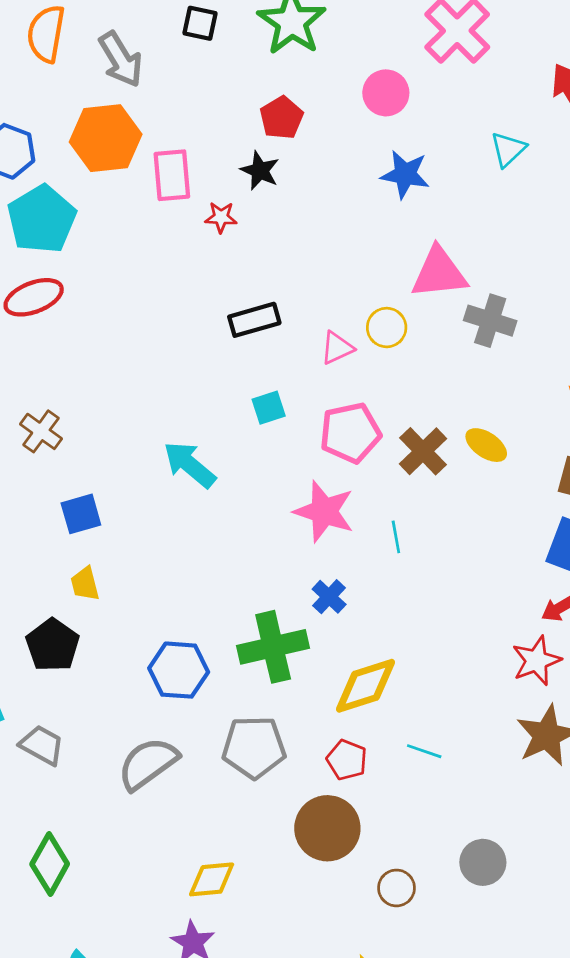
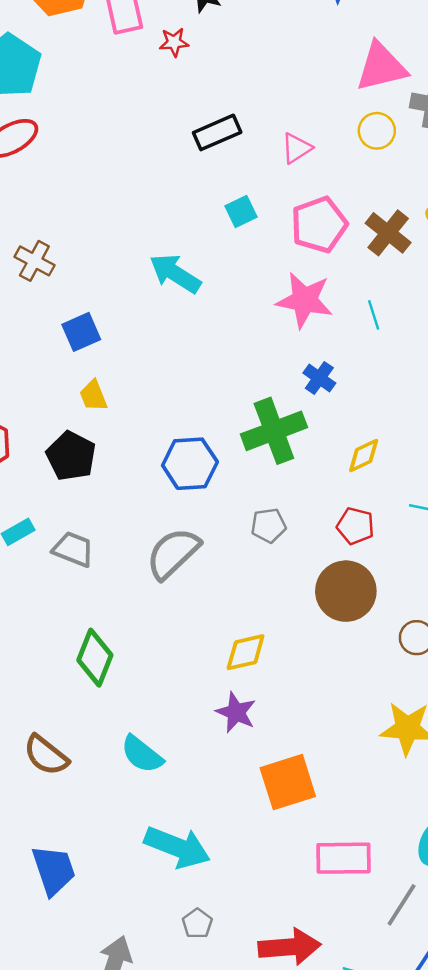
yellow circle: (387, 328) -> (377, 131), moved
yellow diamond: (365, 686) -> (364, 455), size x0.6
gray pentagon: (254, 747) -> (269, 525), size x0.6

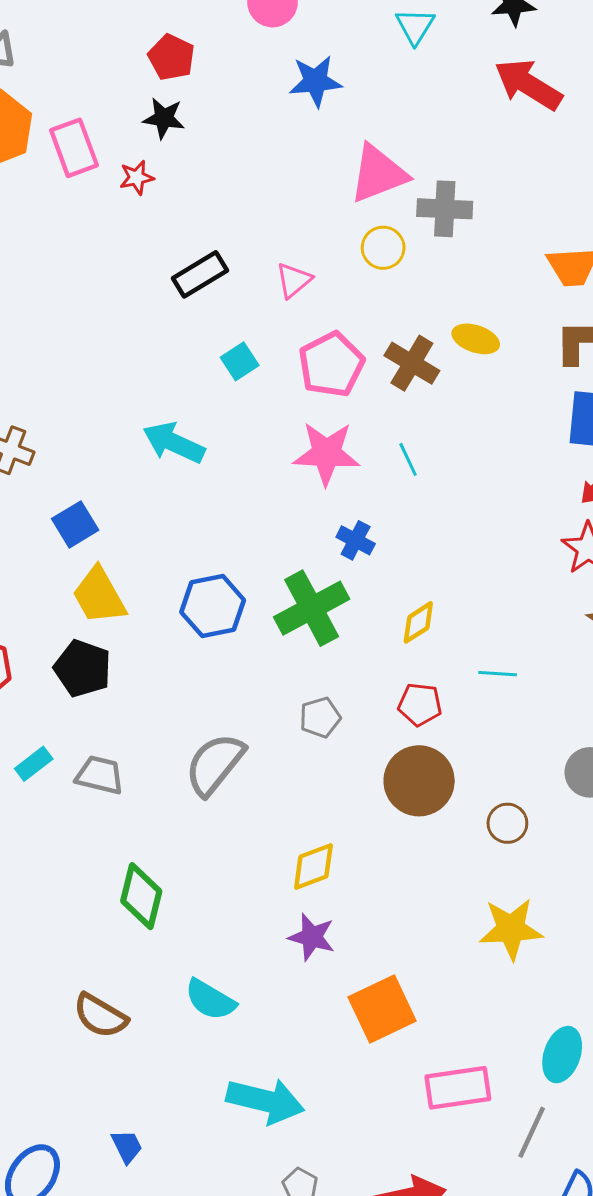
yellow trapezoid: (93, 396) -> (99, 596), size x1.6
blue hexagon: (190, 464) -> (213, 606), moved
blue trapezoid: (54, 870) -> (127, 1146), size x0.6

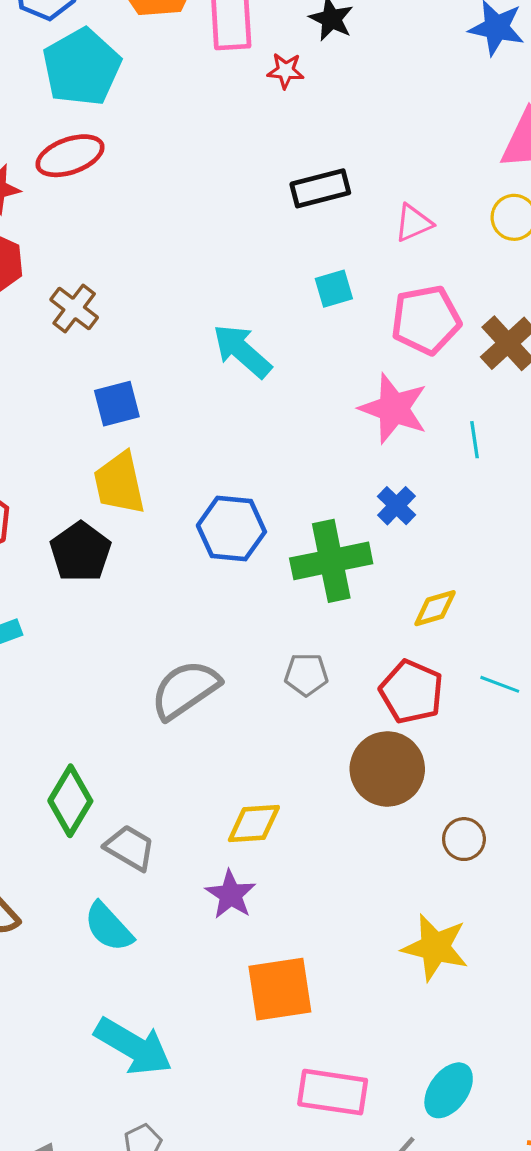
red pentagon: (420, 704) -> (411, 692), size x1.4
gray trapezoid: (100, 775) -> (130, 848), moved

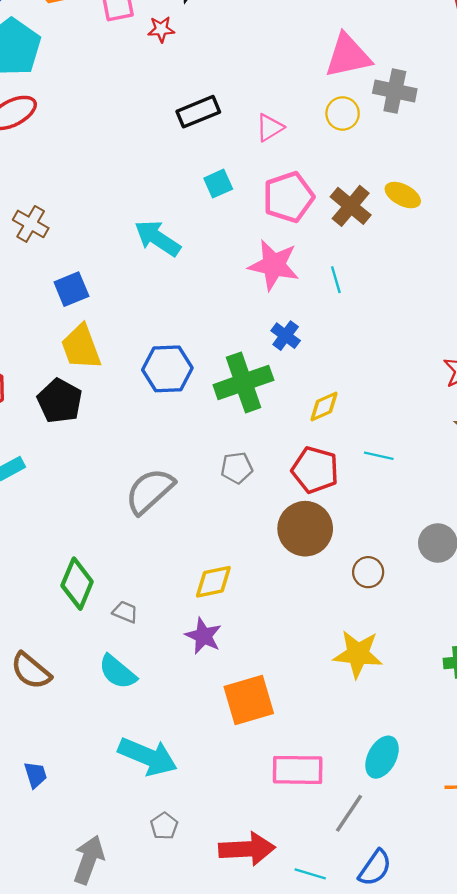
gray trapezoid: (130, 848) -> (125, 612), size x0.7

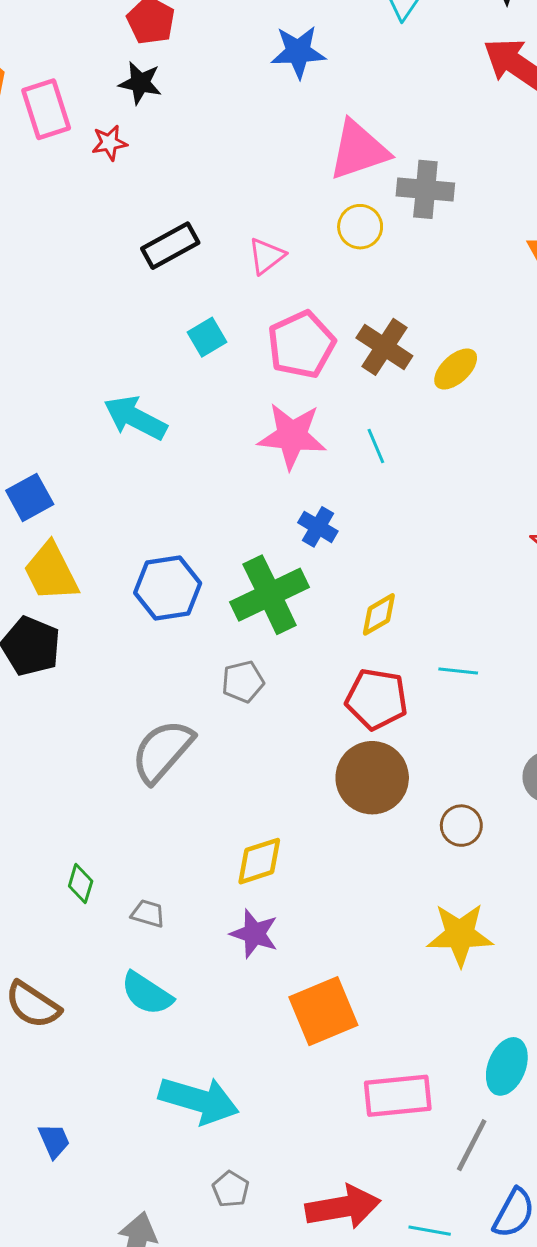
yellow ellipse: (403, 195) -> (456, 369), moved, turned -64
gray pentagon: (237, 468) -> (243, 682), moved
green diamond: (77, 584) -> (81, 884), size x0.6

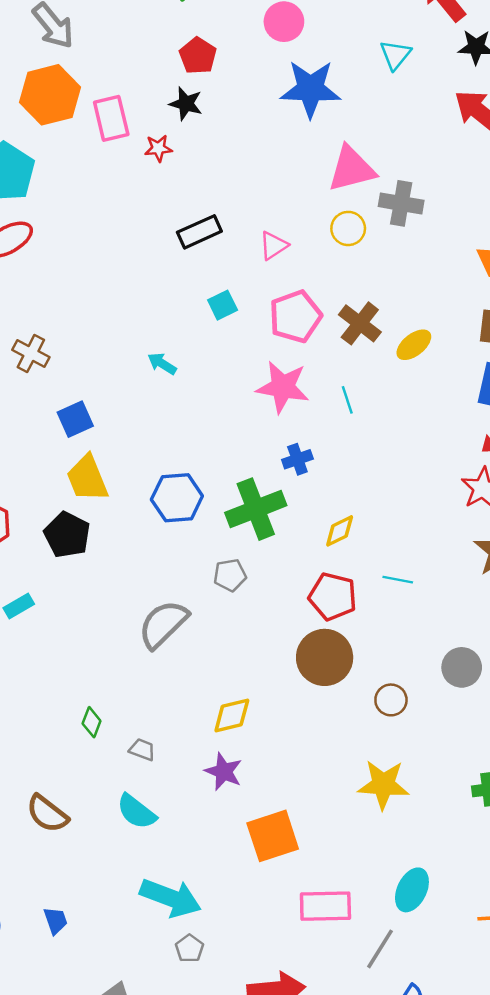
blue star: (298, 52) -> (310, 89), size x1.4
cyan arrow: (135, 418) -> (162, 364), size x0.6
blue cross: (318, 527) -> (297, 459), turned 36
gray pentagon: (231, 1189) -> (190, 948), moved

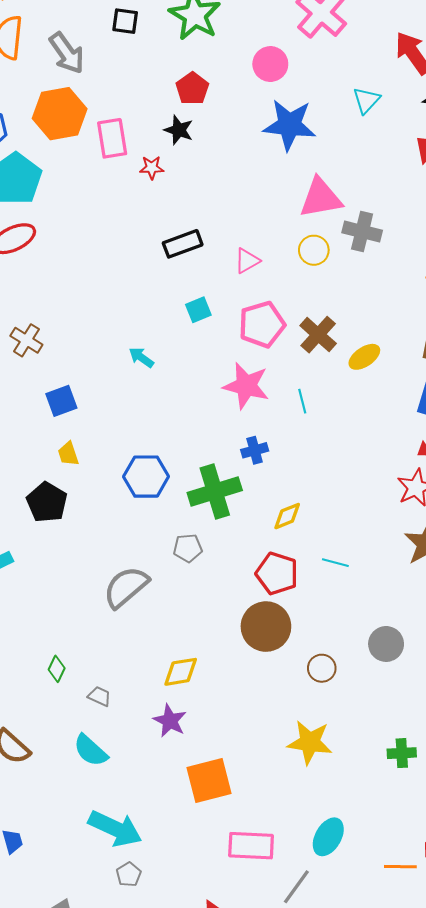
yellow trapezoid: (87, 478) -> (68, 454), size x0.6

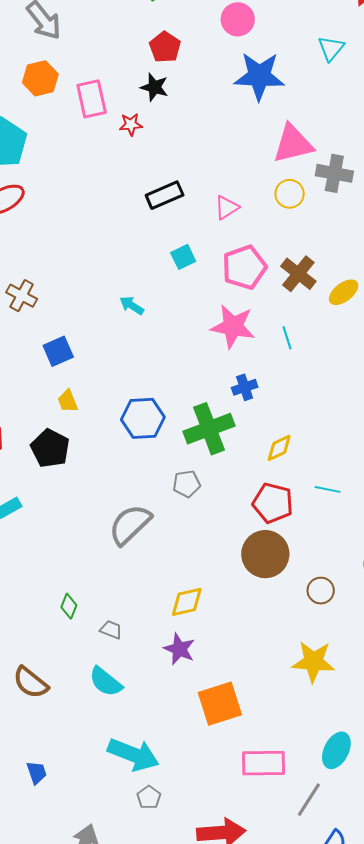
orange hexagon: (60, 114) -> (40, 78), size x0.7

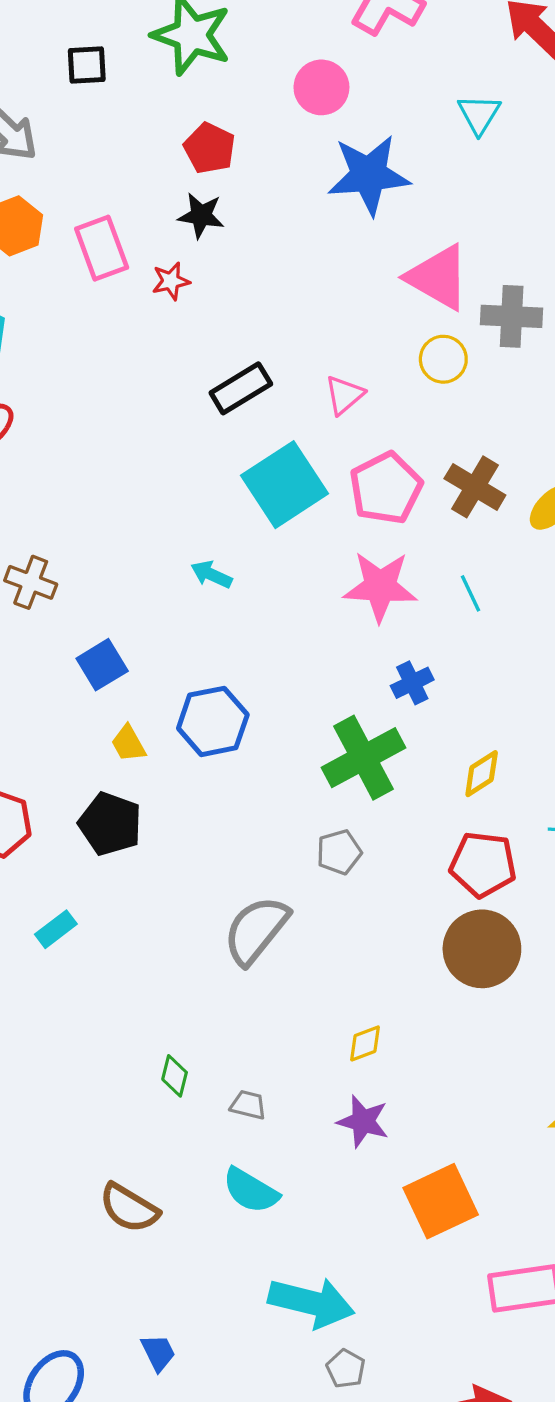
pink triangle: (293, 144) -> (438, 277), turned 51
cyan square: (183, 257) -> (284, 485), size x2.0
blue hexagon: (143, 418) -> (213, 721), moved
yellow diamond: (187, 602) -> (365, 1043), size x0.7

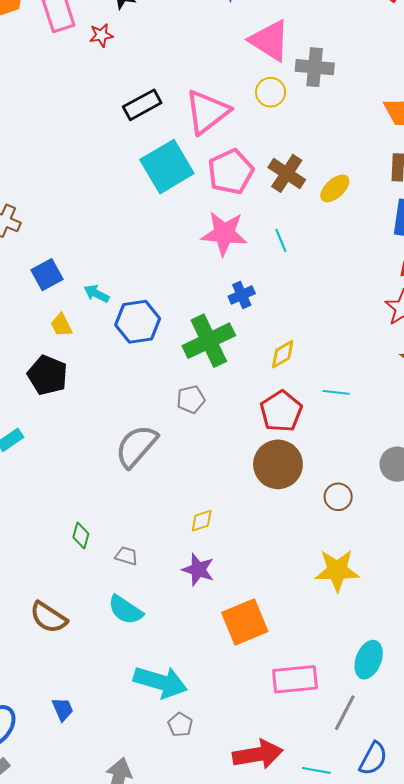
pink triangle: (344, 395) -> (207, 112), size x1.8
cyan arrow: (211, 574) -> (97, 294), moved
blue hexagon: (213, 721) -> (138, 322), moved
red pentagon: (483, 864) -> (281, 411), turned 30

